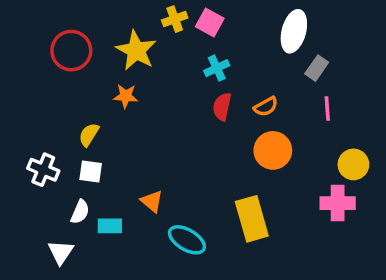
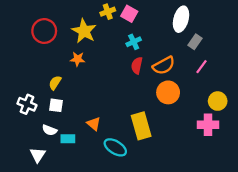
orange semicircle: (266, 107) -> (164, 65), size x1.5
pink line: (327, 108) -> (201, 67), turned 40
white semicircle: (80, 212) -> (50, 130), turned 88
yellow rectangle: (252, 219) -> (141, 126), moved

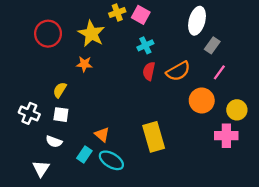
orange circle: (168, 92) -> (202, 100), moved
cyan rectangle: (68, 139) -> (84, 154), moved, turned -56
cyan ellipse: (115, 147) -> (111, 160), moved

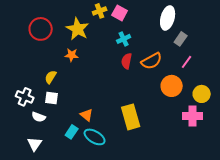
white semicircle: (54, 142) -> (39, 117), moved

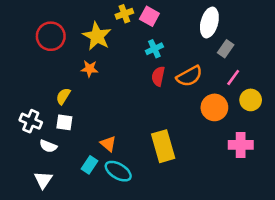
yellow circle: (202, 94) -> (251, 100), moved

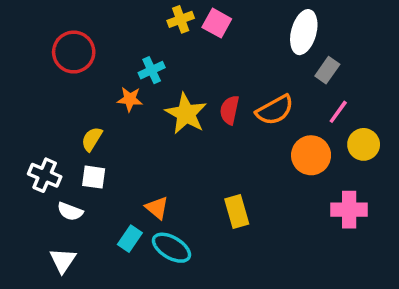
yellow star: (97, 36) -> (186, 114), moved
cyan cross: (154, 49) -> (152, 70), moved
yellow rectangle: (163, 146) -> (237, 211), size x0.7

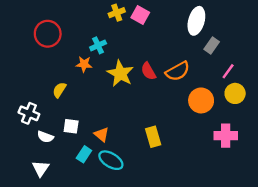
red semicircle: (229, 110) -> (148, 71), turned -42
pink line: (338, 112) -> (228, 71), moved
white square: (94, 177) -> (71, 126), moved

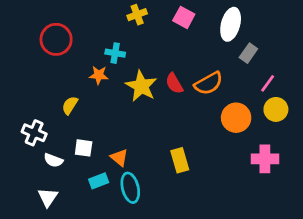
pink square: (140, 15) -> (184, 17), moved
cyan cross: (98, 45) -> (115, 53), turned 35
cyan rectangle: (84, 154) -> (99, 181), turned 35
cyan ellipse: (111, 160) -> (130, 188), turned 45

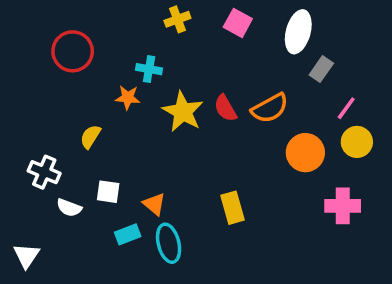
white triangle: (48, 197) -> (26, 256), moved

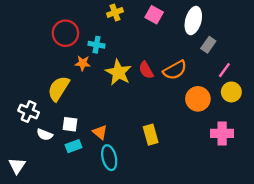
red circle: (73, 51) -> (65, 33), moved
yellow semicircle: (90, 137) -> (59, 88), size x1.6
cyan rectangle: (128, 234) -> (73, 146), moved

